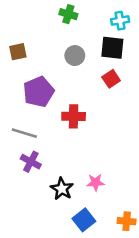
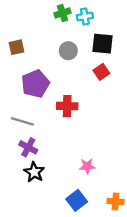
green cross: (68, 14) -> (62, 13), turned -35
cyan cross: (120, 21) -> (85, 16), moved
black star: (62, 189) -> (34, 172), moved

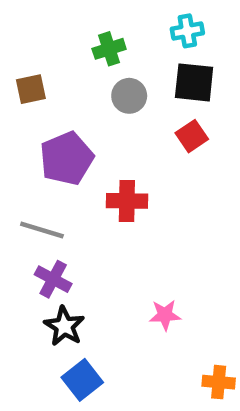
green cross: (62, 13) -> (109, 49), moved
cyan cross: (85, 16) -> (187, 31), moved
blue square: (77, 200) -> (82, 380), moved

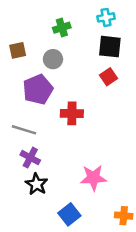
gray circle: (129, 96) -> (53, 59), moved
pink star: (165, 315) -> (93, 178), size x1.5
blue square: (82, 380) -> (69, 214), moved

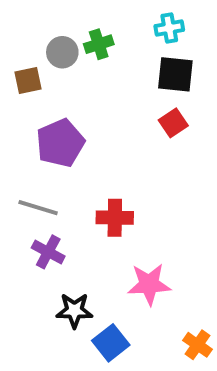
gray circle: (53, 59) -> (62, 52), moved
red cross: (72, 113) -> (115, 218), moved
black star: (37, 184) -> (74, 311), moved, turned -30
orange cross: (124, 216) -> (198, 345), turned 30

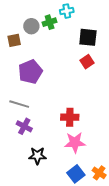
cyan cross: (169, 28) -> (67, 11), moved
red cross: (115, 218) -> (70, 117), moved
blue square: (111, 343) -> (76, 174), moved

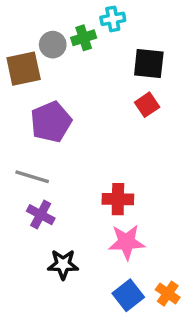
brown square: (14, 40) -> (24, 69), size x1.5

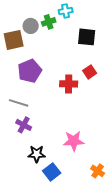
red square: (147, 105) -> (90, 72), moved
red cross: (118, 199) -> (69, 84), moved
blue square: (128, 295) -> (52, 172), moved

